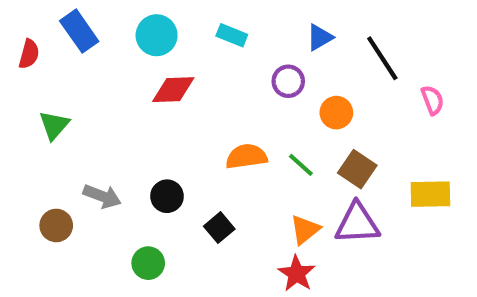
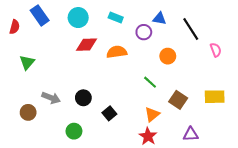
blue triangle: (320, 37) -> (159, 19), turned 40
purple circle: (288, 81) -> (144, 32), moved
orange semicircle: (246, 156) -> (117, 52), moved
brown square: (357, 169) -> (178, 100), moved
purple triangle: (357, 223) -> (191, 134), moved, size x0.7

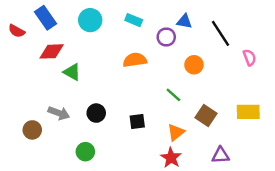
red semicircle: (15, 27) -> (17, 31), turned 104
red diamond: (86, 45) -> (52, 51), moved
green triangle: (27, 62) -> (72, 72), moved, turned -42
black square: (109, 113) -> (137, 121), moved, turned 32

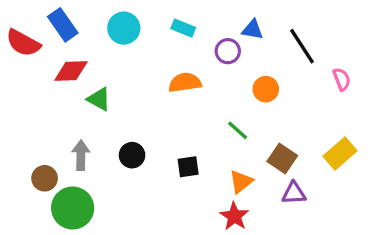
red semicircle: (17, 31) -> (23, 43), size x1.5
yellow rectangle: (248, 112) -> (340, 154), turned -40
gray arrow: (59, 113) -> (81, 155), turned -110
green circle: (85, 152) -> (73, 208), moved, size x1.6
purple triangle: (221, 155) -> (294, 193), moved

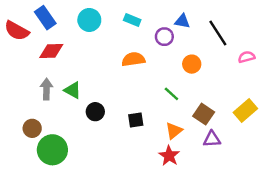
pink semicircle: (342, 79) -> (247, 57), turned -84
green triangle: (99, 99) -> (73, 90), moved
gray arrow: (81, 155) -> (46, 89), moved

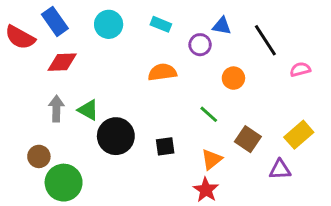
black circle: (95, 112) -> (116, 136), size x1.6
purple triangle: (212, 139) -> (280, 170), moved

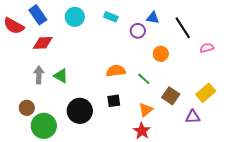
orange semicircle: (162, 72) -> (116, 71), moved
black circle: (116, 136) -> (80, 111), moved

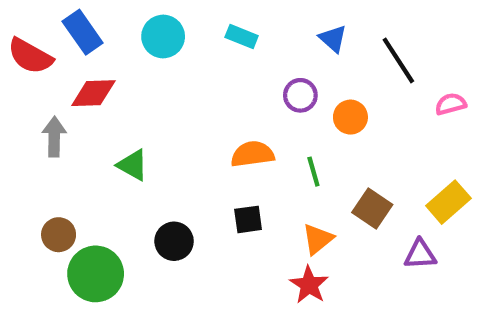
blue triangle: (153, 18) -> (333, 39), turned 32
purple circle: (138, 31) -> (300, 95), moved
gray arrow: (39, 75) -> (54, 137), moved
green line: (144, 79) -> (313, 172), turned 32
black circle: (80, 111) -> (174, 241), size x0.7

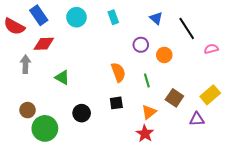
cyan rectangle: (242, 36) -> (113, 17), turned 48
orange semicircle: (252, 154) -> (118, 72), turned 78

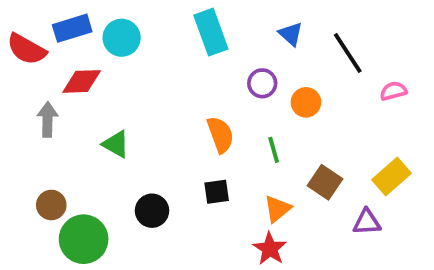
blue rectangle: (39, 15) -> (72, 28), turned -72
cyan circle: (77, 17) -> (122, 38), moved
cyan rectangle: (113, 17) -> (211, 32), size x1.6

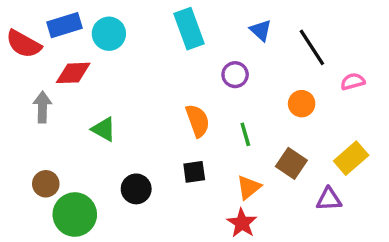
orange circle: (306, 102) -> (302, 104), moved

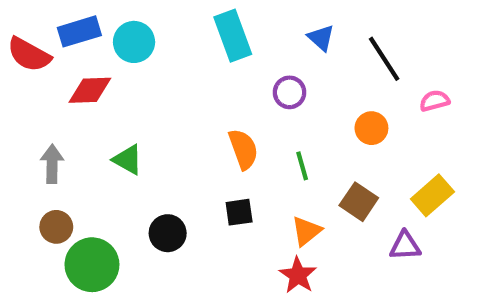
gray arrow: (42, 107) -> (52, 164), moved

